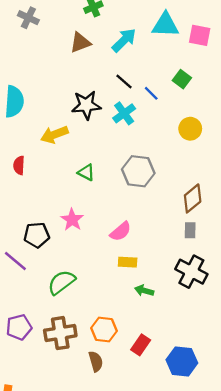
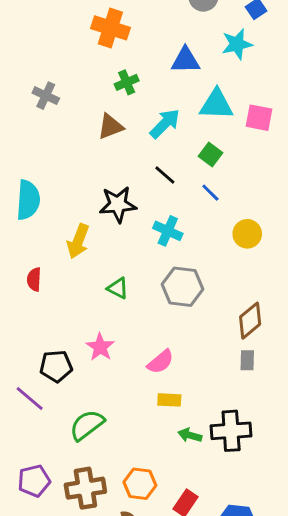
green square: (182, 79) -> (210, 154), moved
blue line: (151, 93) -> (210, 193), moved
cyan cross: (124, 113) -> (168, 231), moved, turned -30
yellow arrow: (54, 135) -> (78, 241), turned -48
black cross: (191, 272) -> (231, 431), moved, turned -32

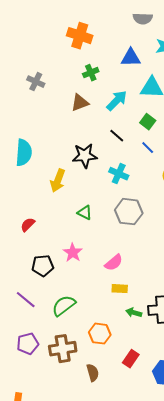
red semicircle: (34, 279) -> (28, 225), moved, turned 42
purple line: (30, 398) -> (26, 300), moved
orange hexagon: (140, 484) -> (100, 334), moved

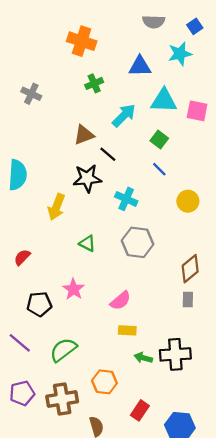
brown triangle: (80, 103) -> (84, 135), moved
black line: (117, 136) -> (108, 154), moved

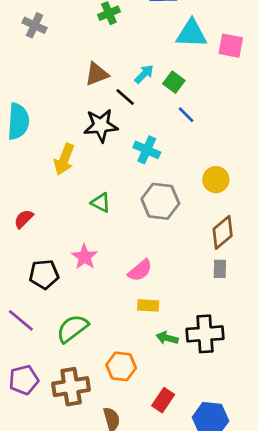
cyan arrow: (124, 115) -> (144, 74), moved, size x0.7
green square: (159, 139) -> (174, 82), moved
yellow circle: (188, 201) -> (216, 180), moved

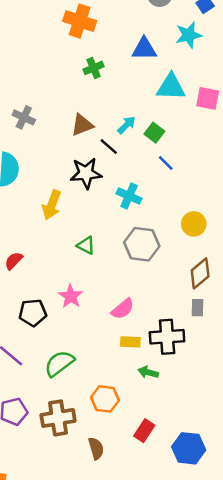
gray cross: (34, 25) -> (24, 117), moved
black cross: (205, 334) -> (167, 337), moved

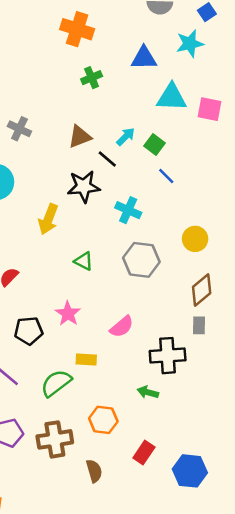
yellow rectangle: (130, 342) -> (86, 359), moved

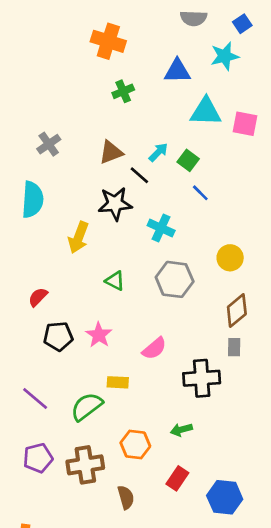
gray cross: (19, 129) -> (49, 144), turned 30
black pentagon: (29, 331) -> (58, 336), moved
green arrow: (148, 392) -> (181, 430), moved, turned -30

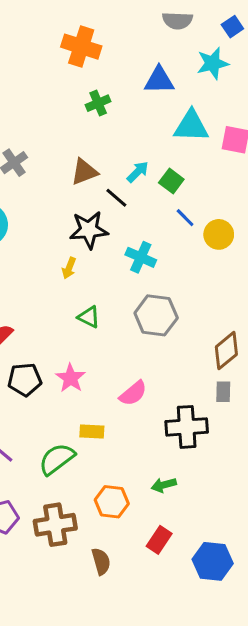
yellow arrow: (79, 237) -> (69, 268), moved, size x0.6
yellow circle: (230, 258) -> (219, 234), moved

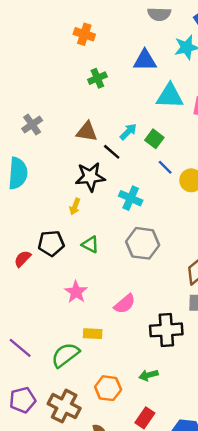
orange cross: (81, 47) -> (84, 34), size x0.7
brown triangle: (84, 172) -> (87, 132), turned 30
black pentagon: (25, 380) -> (51, 243), moved
brown cross: (55, 525) -> (64, 406), turned 36

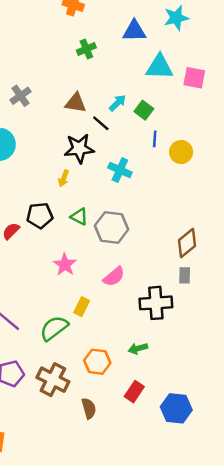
blue line: (165, 167) -> (155, 139), turned 49
gray hexagon: (143, 243) -> (112, 227), moved
yellow rectangle: (93, 334) -> (82, 307), turned -66

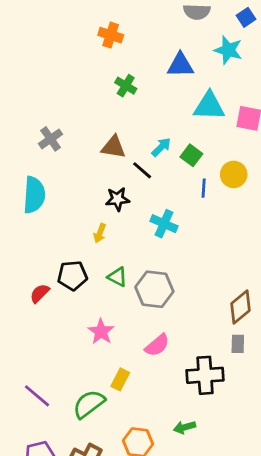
cyan star: (176, 18) -> (228, 50), turned 30
green cross: (86, 49) -> (126, 86), turned -36
black star: (79, 148) -> (118, 199), size x0.7
yellow circle: (181, 152) -> (234, 174), moved

